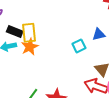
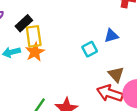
black rectangle: (15, 31) -> (24, 23), moved, turned -63

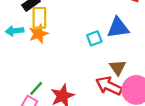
blue triangle: (111, 36) -> (118, 28), size x1.5

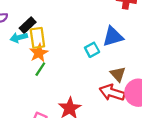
cyan arrow: (15, 31) -> (19, 38), moved
green line: (36, 88) -> (40, 69), moved

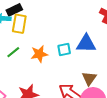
orange star: (39, 53) -> (39, 54), moved
brown triangle: (118, 74) -> (89, 78), moved

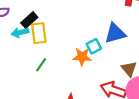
orange star: (39, 54) -> (82, 57), moved, turned 30

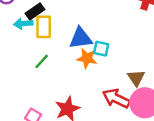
blue triangle: (115, 33) -> (81, 38), moved
cyan square: (94, 46) -> (101, 49), turned 32

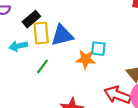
cyan arrow: (23, 24) -> (18, 46), moved
blue triangle: (81, 38) -> (62, 35), moved

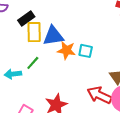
cyan arrow: (18, 46) -> (13, 74), moved
orange star: (86, 59) -> (66, 50), moved

